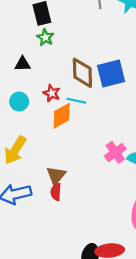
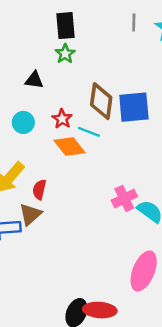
orange diamond: (62, 116) -> (69, 147), turned 72
brown triangle: (56, 175) -> (30, 214), moved
red semicircle: (56, 192) -> (39, 190), moved

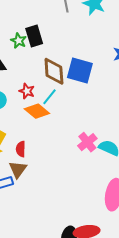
black rectangle: (66, 26) -> (34, 36), moved
blue square: (134, 107) -> (80, 70), turned 32
cyan line: (89, 132) -> (50, 97), turned -60

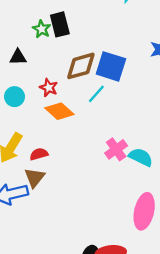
brown diamond: (54, 71) -> (81, 66), turned 76
cyan line: (50, 97) -> (96, 94), moved
red semicircle: (21, 149) -> (39, 154), turned 70

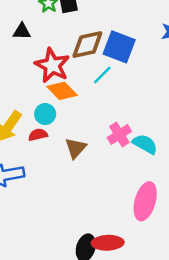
red star: (49, 88) -> (52, 65), size x1.8
cyan circle: (15, 97) -> (45, 114), moved
brown triangle: (34, 178) -> (76, 148), moved

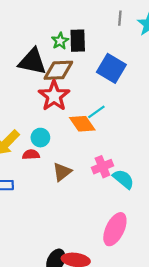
black triangle: (22, 31) -> (32, 62), size x1.8
brown diamond: (87, 45) -> (58, 70), moved
blue square: (119, 47) -> (111, 68), moved
orange diamond: (62, 91) -> (82, 124), moved

